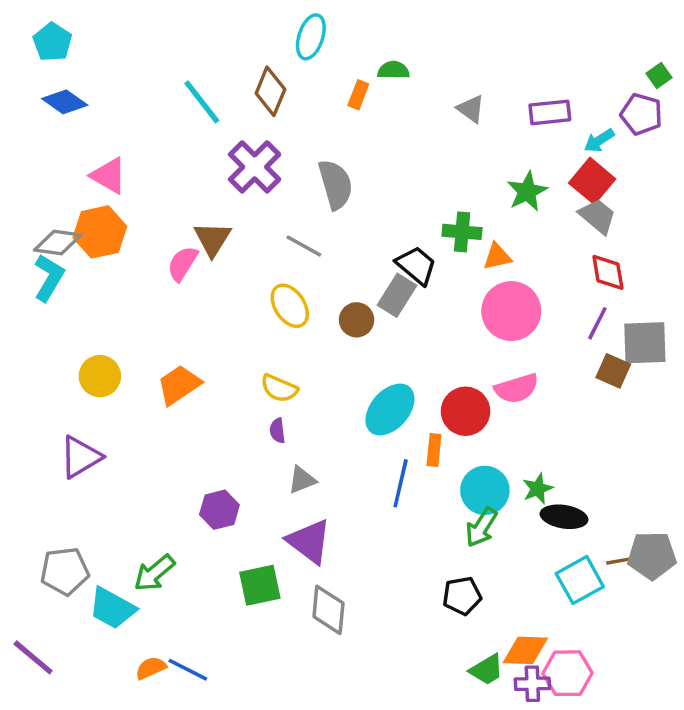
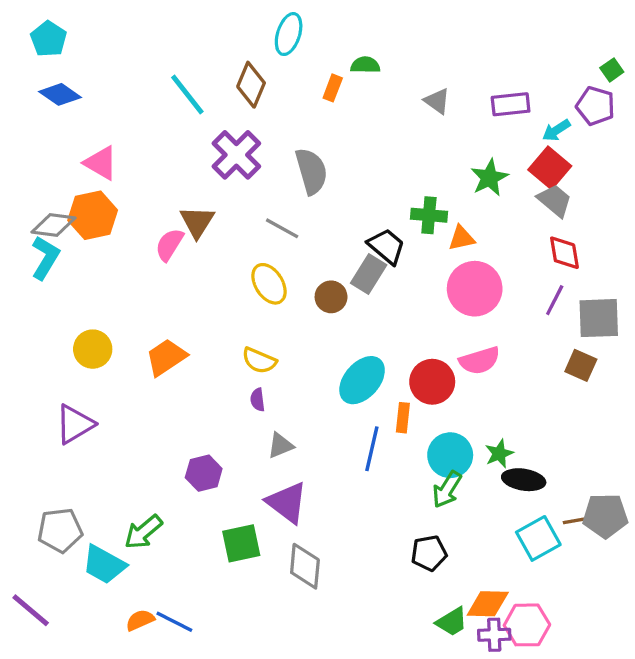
brown square: (613, 371) -> (581, 365), moved

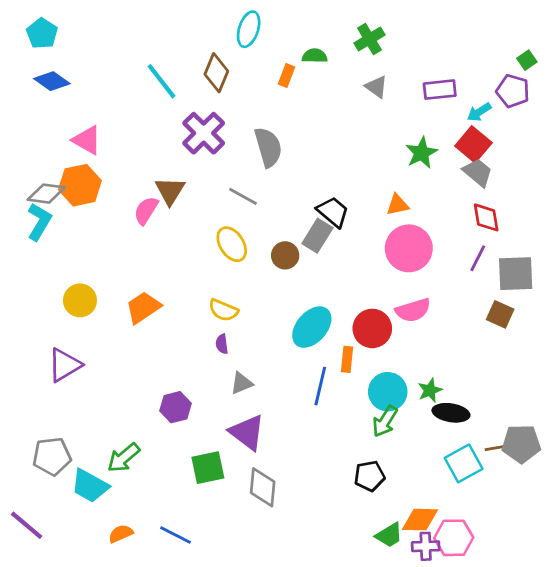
green cross: (429, 215) -> (369, 39), moved, turned -36
blue line: (174, 622) -> (176, 535), moved

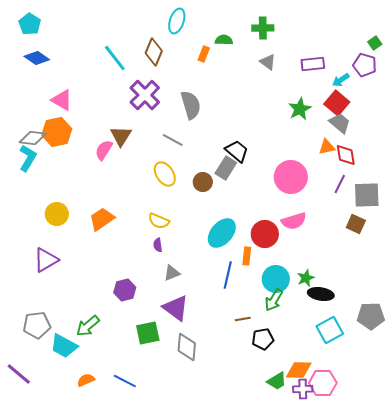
green cross: (369, 39) -> (263, 28), turned 30
orange triangle: (398, 205) -> (327, 147), moved
brown line: (496, 448) -> (243, 319), moved

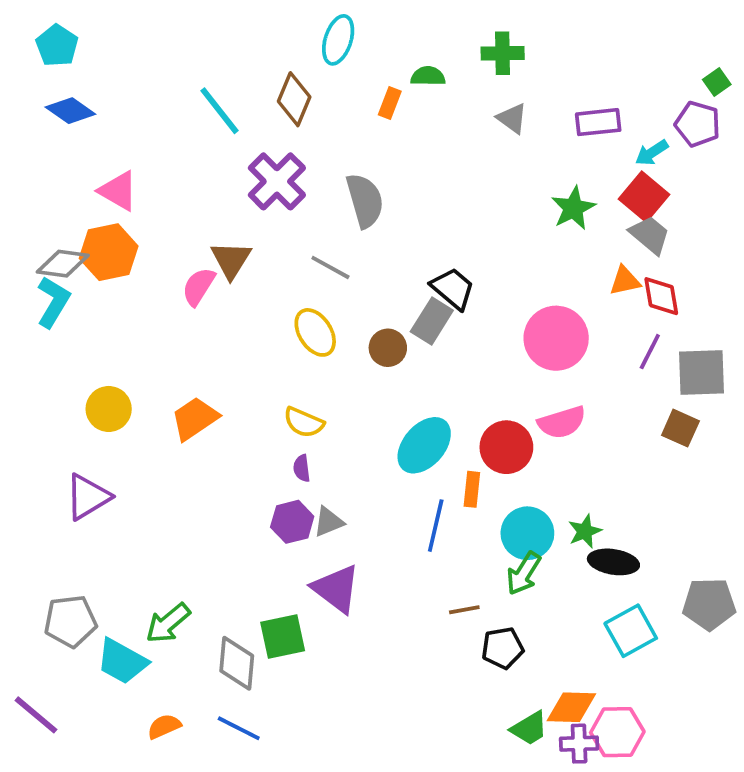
purple hexagon: (125, 290) -> (292, 522), moved
gray diamond: (187, 347) -> (237, 663), moved

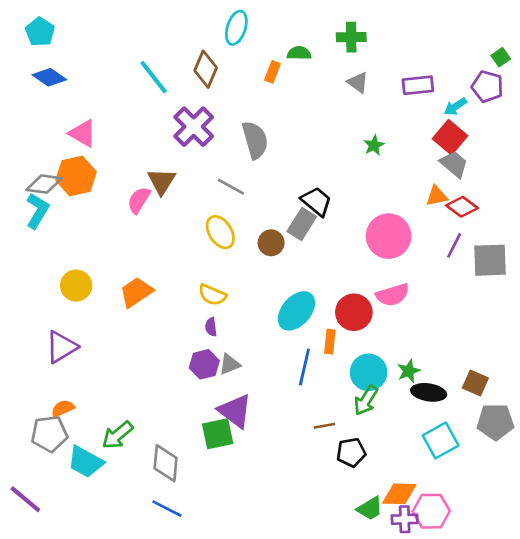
green star: (573, 208) -> (374, 145), moved, size x0.7
red diamond: (661, 296) -> (462, 207), turned -44
brown square: (680, 428) -> (475, 383), moved
green square: (283, 636) -> (218, 434), moved
orange semicircle: (164, 726) -> (63, 408), moved

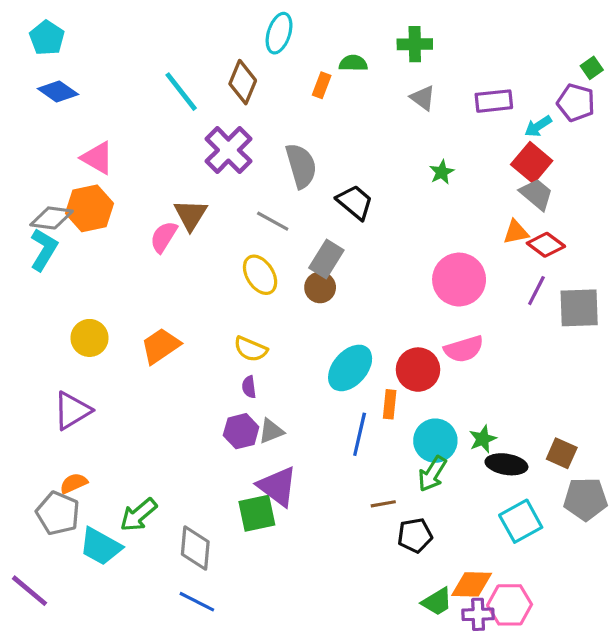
black trapezoid: (316, 201) -> (355, 202), moved
gray rectangle: (302, 224) -> (326, 259), moved
gray pentagon: (49, 434) -> (58, 513), turned 30

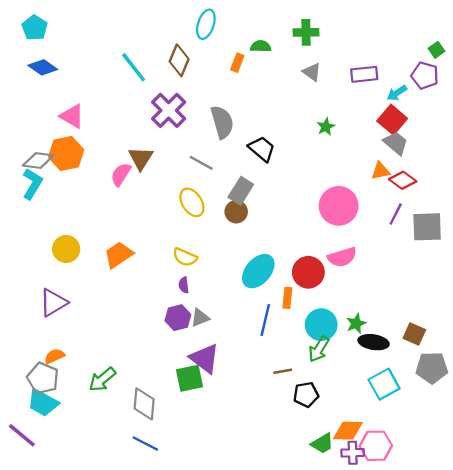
cyan trapezoid: (101, 546) -> (43, 403), moved

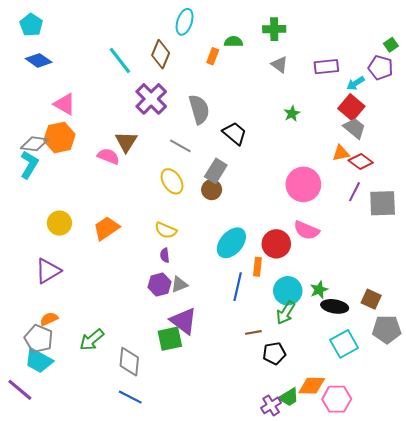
pink semicircle: (121, 174) -> (108, 156), turned 80
pink semicircle: (342, 257) -> (306, 230), turned 40
purple cross: (353, 453) -> (271, 405), moved, turned -30

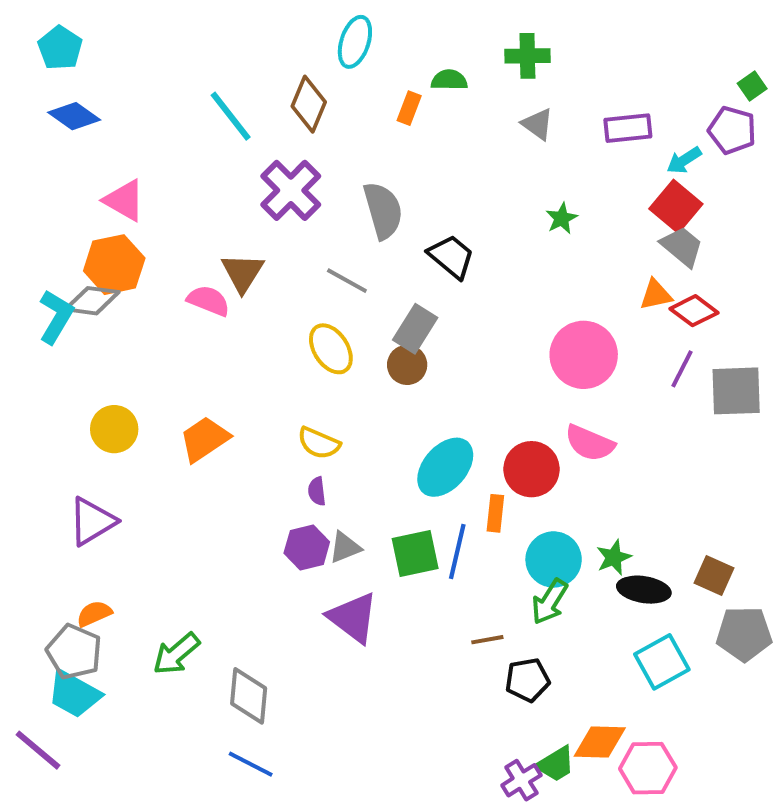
gray diamond: (34, 144) -> (92, 301), moved
green square: (170, 339) -> (415, 553), moved

